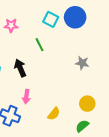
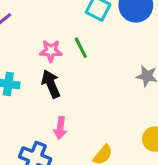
pink star: (11, 25) -> (51, 51), moved

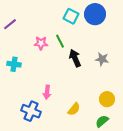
black arrow: (51, 84) -> (75, 58), moved

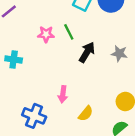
black arrow: (75, 58) -> (87, 52), turned 54
pink arrow: (47, 92) -> (63, 94), moved

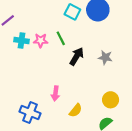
cyan cross: (14, 59) -> (22, 40), moved

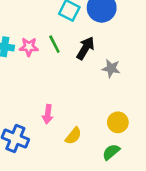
black arrow: (77, 56) -> (85, 48), moved

